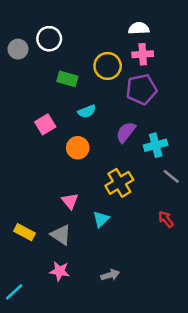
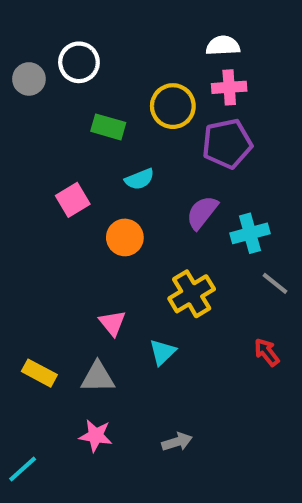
gray triangle: (61, 235) -> (98, 377), turned -35

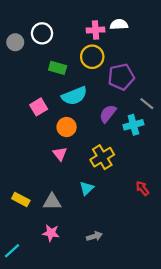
pink cross: (229, 87) -> (96, 30), moved
cyan semicircle: (139, 179) -> (74, 96), size x1.6
gray line: (275, 283) -> (147, 104), moved
pink triangle: (112, 323) -> (60, 154), moved

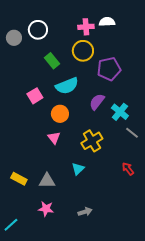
green rectangle: (58, 68) -> (52, 61), turned 35
gray line: (147, 104) -> (132, 133), moved
cyan cross: (133, 125) -> (120, 112), turned -36

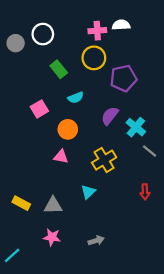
cyan semicircle: (67, 86) -> (76, 98), size x0.6
pink triangle: (54, 138) -> (61, 157), turned -40
red arrow: (128, 169) -> (145, 192), turned -144

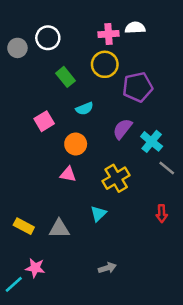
pink star: (52, 237) -> (35, 268), moved

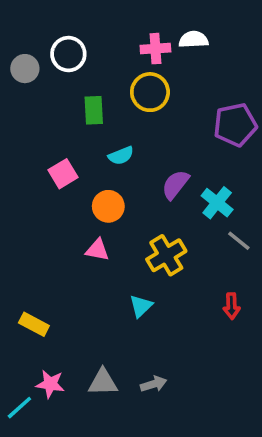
green rectangle: (66, 77) -> (94, 110), turned 36
purple pentagon: (138, 87) -> (235, 125), moved
gray triangle: (59, 229) -> (103, 382), moved

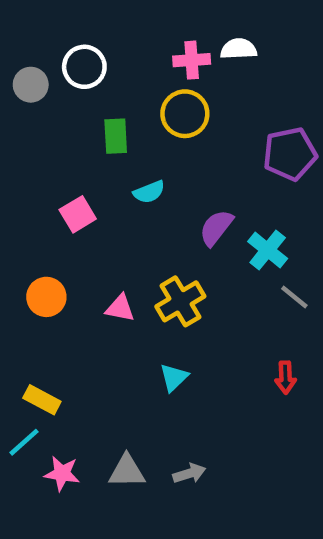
orange circle: (108, 206) -> (46, 297), moved
yellow cross: (166, 255) -> (180, 301), moved
cyan line: (19, 408) -> (24, 442), moved

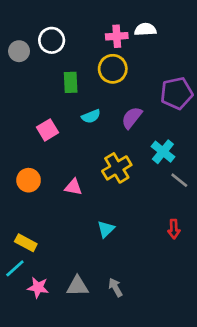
purple semicircle: (216, 228) -> (132, 118), moved
yellow cross: (180, 301) -> (117, 168), moved
gray arrow: (189, 473) -> (115, 287), turned -102

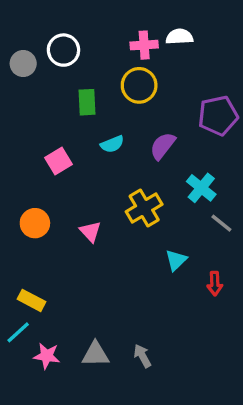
pink triangle: (73, 187) -> (90, 232), turned 36
cyan triangle: (106, 229) -> (176, 260), moved

